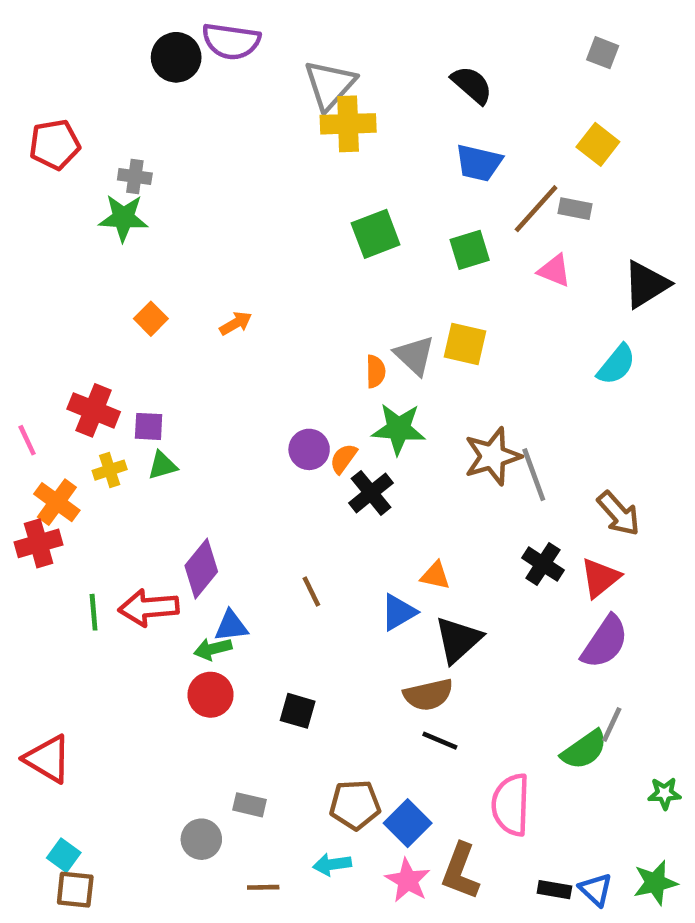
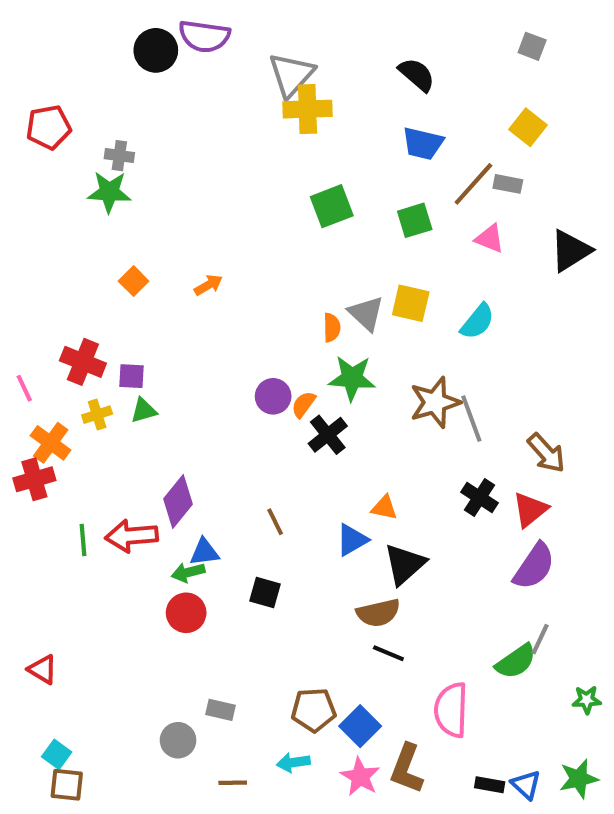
cyan semicircle: (616, 365) -> (477, 321), moved
black square: (298, 711) -> (265, 593), moved
red triangle: (48, 759) -> (42, 669), size x0.7

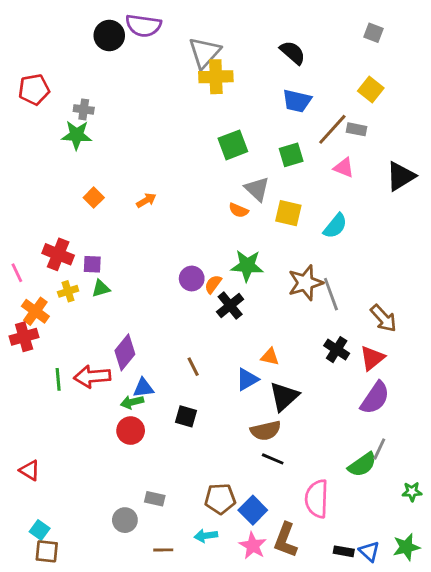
gray triangle: (366, 313) -> (257, 189), moved
orange semicircle: (332, 328) -> (239, 210), moved, turned 114

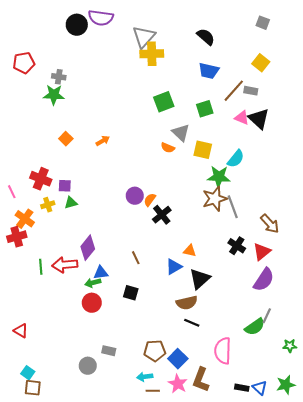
black triangle: (401, 176) -> (259, 119), moved, turned -45
green star: (247, 266) -> (219, 177), moved
brown line: (163, 550) -> (153, 391), moved

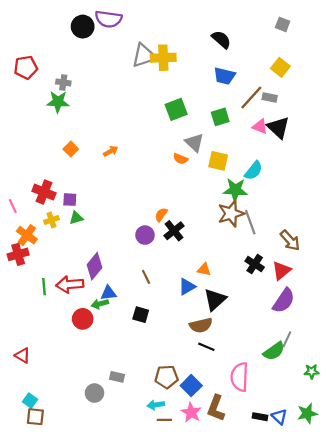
gray triangle: (144, 37) -> (144, 56), moved, turned 30
purple circle: (135, 196) -> (145, 235), moved
red circle: (92, 303) -> (83, 319), moved

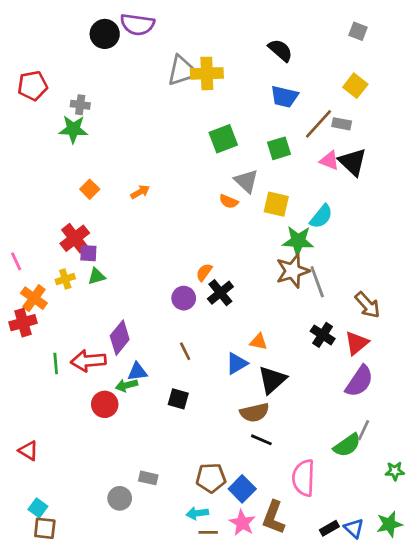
red cross: (44, 192) -> (75, 238), moved, turned 30
black rectangle: (260, 417) -> (329, 528), turned -40

